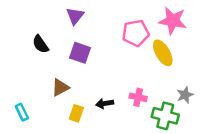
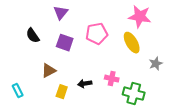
pink pentagon: (136, 33) -> (97, 34), moved
gray star: (185, 95) -> (156, 64), moved

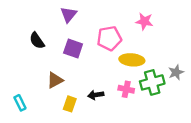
pink star: (140, 17) -> (144, 21), moved, size x0.7
yellow ellipse: (132, 43) -> (132, 60), moved, turned -55
green cross: (134, 94) -> (152, 82), moved, turned -30

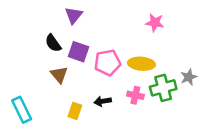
pink pentagon: (109, 38) -> (108, 63), moved
black semicircle: (37, 41) -> (53, 43), moved
brown triangle: (55, 80) -> (59, 75), moved, turned -42
cyan rectangle: (20, 103) -> (22, 110), size x1.5

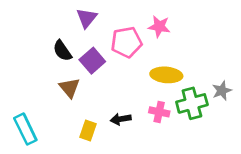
pink star: (155, 23) -> (159, 27), moved
purple square: (78, 52) -> (92, 61), turned 30
pink pentagon: (108, 63) -> (126, 42), moved

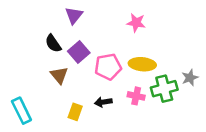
pink pentagon: (126, 42) -> (108, 67), moved

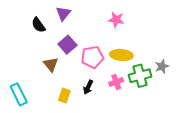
black semicircle: (53, 43) -> (38, 25), moved
pink cross: (136, 96) -> (116, 82), turned -32
black arrow: (103, 102) -> (88, 87), turned -56

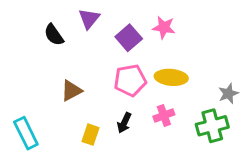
purple square: (67, 45) -> (129, 38), moved
brown triangle: (51, 64) -> (71, 91), turned 42
green cross: (140, 76) -> (212, 126), moved

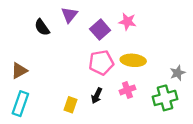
brown triangle: (71, 91) -> (19, 71), moved
cyan rectangle: (26, 133) -> (20, 104), turned 45

